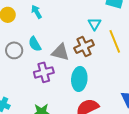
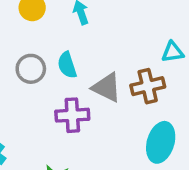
cyan triangle: (94, 24) -> (173, 52), turned 40
cyan ellipse: (79, 79) -> (161, 142), moved

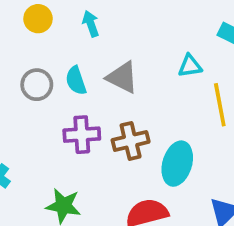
brown cross: (148, 86) -> (131, 141), moved
gray triangle: (107, 87) -> (122, 77), moved

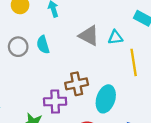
gray triangle: (122, 77) -> (89, 36), moved
purple cross: (82, 135) -> (55, 102), moved

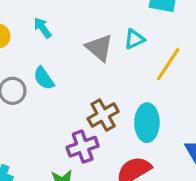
gray triangle: (89, 36) -> (99, 48), turned 30
yellow line: (134, 62) -> (168, 64), turned 60

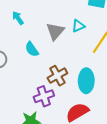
gray triangle: (99, 48) -> (55, 31), turned 30
cyan semicircle: (44, 78) -> (32, 49), moved

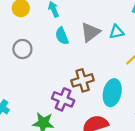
cyan semicircle: (32, 49) -> (62, 36), moved
purple cross: (44, 96) -> (63, 99), turned 30

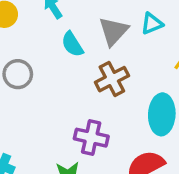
brown cross: (83, 80) -> (112, 79), moved

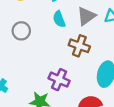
brown cross: (112, 79) -> (79, 46), turned 36

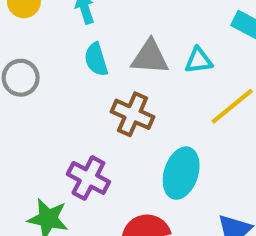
gray triangle: (86, 16) -> (150, 57), turned 36

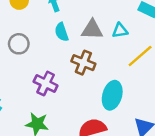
purple cross: (88, 178) -> (46, 84), moved

